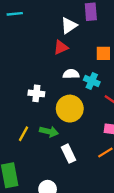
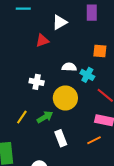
white triangle: (69, 26) -> (60, 22), moved
red triangle: (61, 47) -> (42, 41), moved
green arrow: (49, 132) -> (45, 117), turned -49

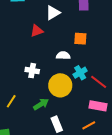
orange square: (100, 51) -> (80, 39), moved
cyan cross: (87, 75) -> (80, 73), moved, turned 32
yellow line: (22, 117) -> (11, 101), moved

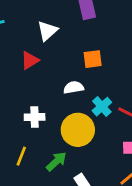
yellow line: (11, 101) -> (21, 156), moved

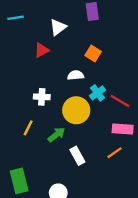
orange square: (93, 59) -> (93, 53), turned 35

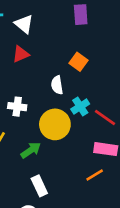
white triangle: (58, 27) -> (24, 24), moved, turned -48
white semicircle: (76, 75) -> (57, 85), turned -98
white rectangle: (77, 156) -> (39, 186), moved

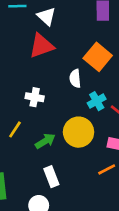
red triangle: (21, 54) -> (41, 46), size x1.5
orange square: (78, 62) -> (98, 57), size x1.5
yellow circle: (55, 124) -> (79, 132), moved

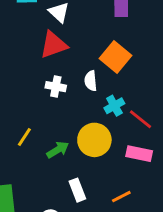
white cross: (35, 97) -> (56, 87), moved
orange line: (107, 169) -> (121, 197), moved
white rectangle: (51, 177) -> (77, 190), moved

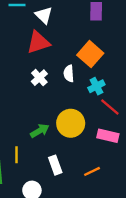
white cross: (56, 87) -> (39, 78), turned 35
cyan cross: (114, 106) -> (96, 86), moved
yellow line: (24, 137) -> (16, 155), moved, turned -35

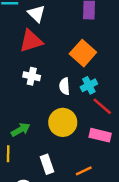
white semicircle: (69, 74) -> (65, 86), moved
white cross: (39, 78) -> (32, 76), turned -35
green arrow: (40, 131) -> (21, 130), moved

